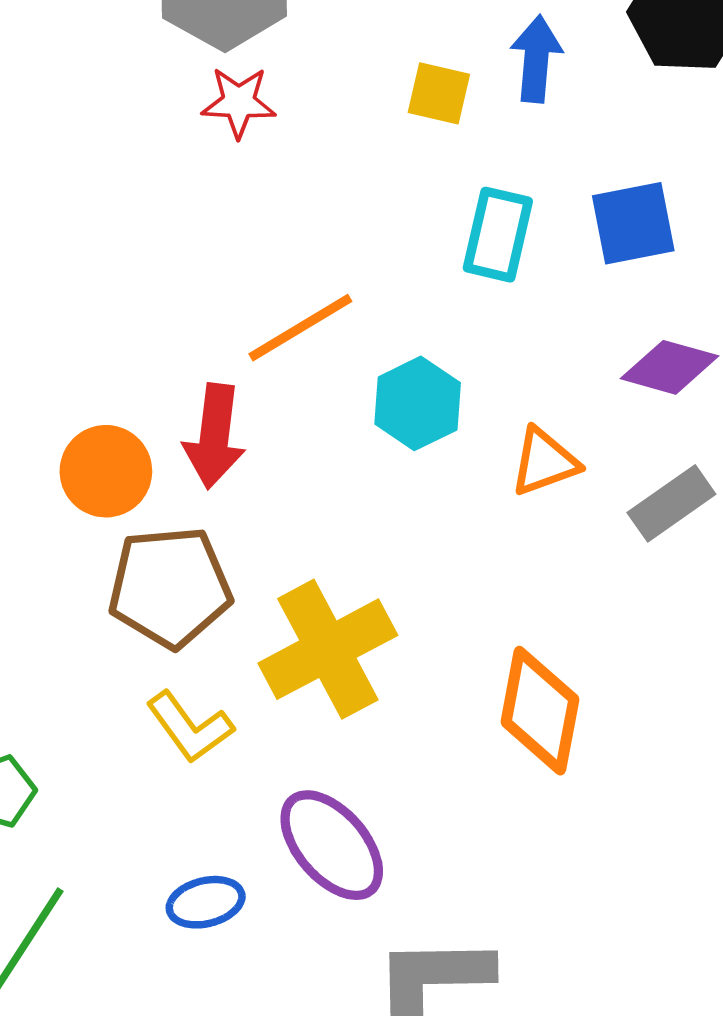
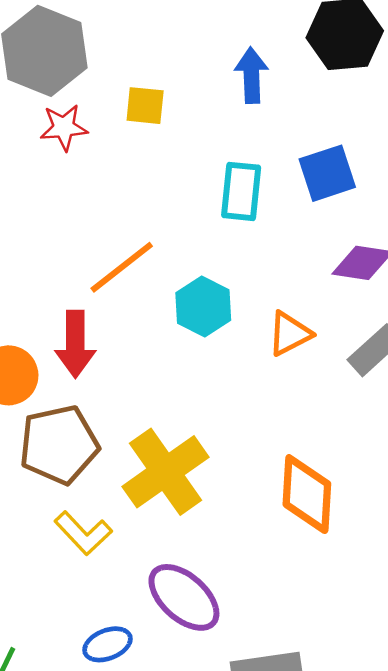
yellow square: (439, 93) -> (145, 106), moved

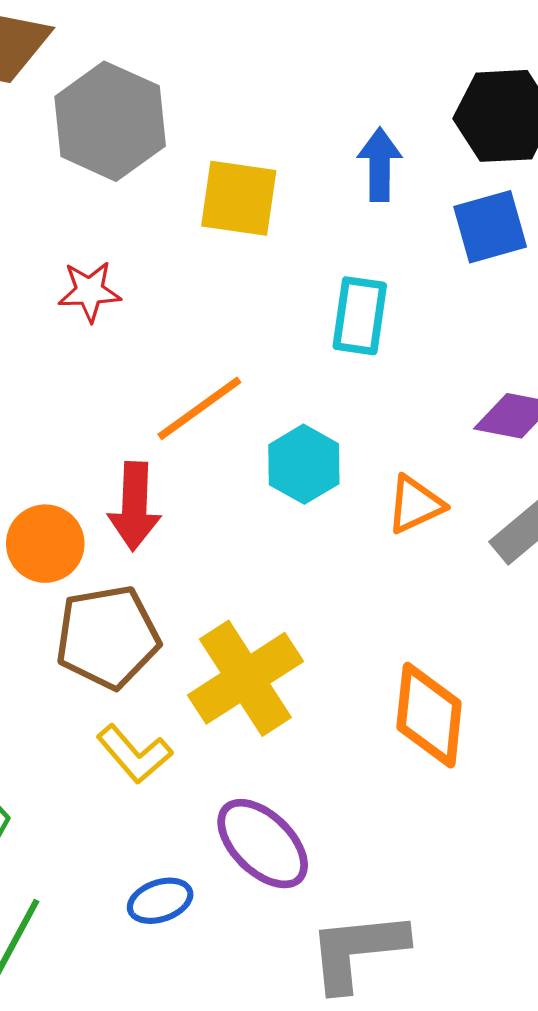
yellow square: (145, 106) -> (239, 198), size x1.5
red star: (64, 127) -> (89, 291), moved
blue square: (327, 173) -> (490, 227), moved

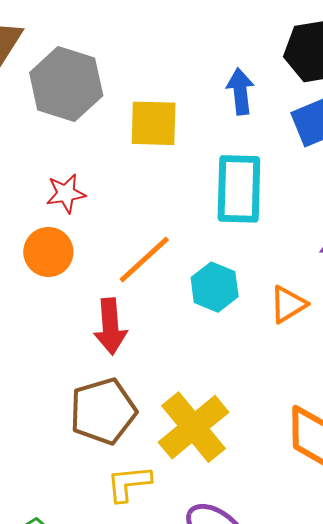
cyan rectangle: (360, 316) -> (239, 189), size x1.4
orange circle: (45, 544) -> (48, 252), moved
yellow L-shape: (134, 754) -> (129, 483), turned 132

